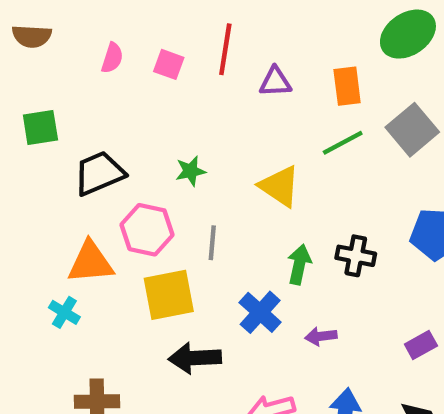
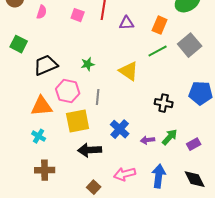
pink semicircle: (112, 58) -> (42, 12), moved
orange rectangle: (347, 86) -> (160, 25), turned 30
green square: (40, 128) -> (19, 44), turned 36
green arrow: (299, 265) -> (170, 137), moved, turned 30
cyan cross: (64, 312) -> (39, 136), moved

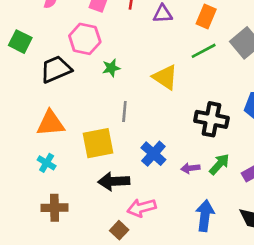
pink hexagon: (68, 91) -> (85, 39), moved
black cross: (164, 103) -> (211, 119), size x1.4
pink arrow: (125, 174) -> (142, 208), moved

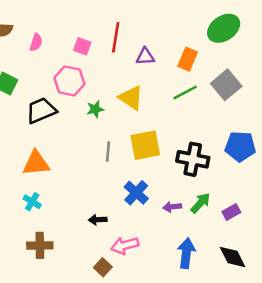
yellow triangle: (165, 77) -> (131, 98), moved
yellow square: (98, 143) -> (145, 145), moved
black arrow: (114, 181) -> (98, 220), size x0.6

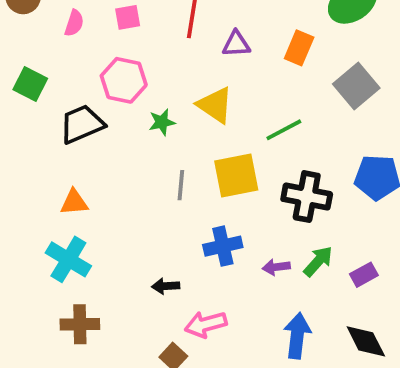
pink square: (82, 46) -> (128, 17), moved, turned -30
green line: (185, 93) -> (284, 130), moved
orange triangle: (36, 163) -> (74, 202), size x0.7
blue cross: (136, 193) -> (223, 246), turned 35
cyan cross: (32, 202) -> (68, 259), size x1.6

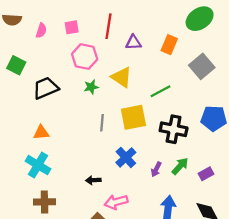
pink hexagon: (124, 80) -> (85, 57), moved
blue cross: (223, 246) -> (126, 157), turned -30
purple arrow: (276, 267) -> (156, 169), turned -56

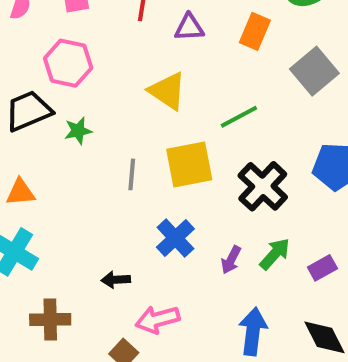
pink hexagon: (85, 57) -> (68, 63), moved
green star: (91, 87) -> (78, 131), moved
black cross: (174, 129) -> (263, 186), turned 32
brown cross: (44, 202) -> (50, 319), moved

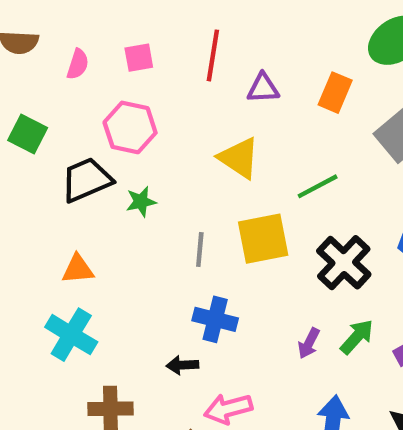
blue cross: (175, 238) -> (215, 319), moved, turned -33

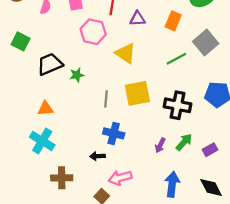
pink hexagon: (130, 127) -> (93, 32), moved
green line: (318, 186) -> (176, 59), moved
black cross: (344, 263) -> (178, 105), turned -32

